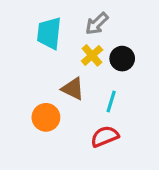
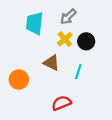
orange circle: (46, 117) -> (19, 79), moved
red semicircle: (105, 136) -> (61, 103), moved

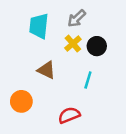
brown triangle: (51, 63) -> (46, 70), moved
orange circle: (19, 79) -> (21, 101), moved

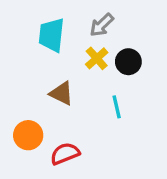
cyan line: (88, 80) -> (117, 107), turned -30
red semicircle: (69, 115) -> (65, 154), moved

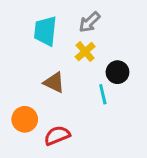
black circle: (128, 62) -> (117, 72), moved

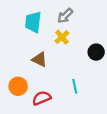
black circle: (117, 72) -> (96, 52), moved
cyan line: (103, 94) -> (75, 86), moved

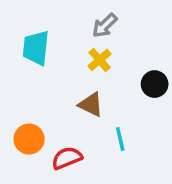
cyan trapezoid: (33, 22) -> (36, 48), moved
brown triangle: (39, 60) -> (91, 105), moved

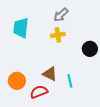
yellow cross: (100, 60) -> (58, 35), turned 32
brown triangle: (91, 105) -> (50, 74), moved

